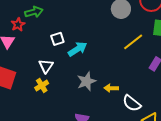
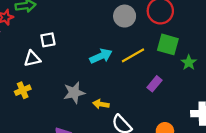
cyan arrow: (77, 49) -> (101, 56), moved
white triangle: (46, 66) -> (32, 59), moved, turned 35

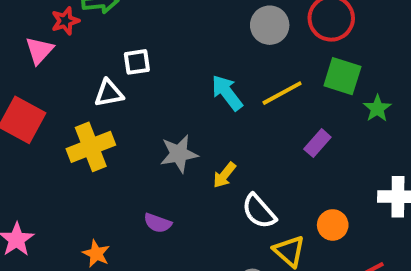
cyan arrow: (101, 56) -> (227, 93), turned -105
yellow cross: (23, 90) -> (91, 147), size x1.6
yellow arrow: (101, 104) -> (224, 175), turned -63

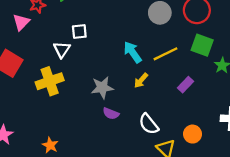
white triangle: (109, 93) -> (62, 50), turned -48
yellow arrow: (224, 175) -> (141, 80), moved
purple semicircle: (158, 223) -> (111, 114), moved

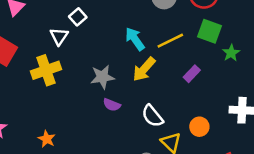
white square: (79, 31) -> (78, 17), turned -35
yellow arrow: (141, 80) -> (144, 69), size x1.5

